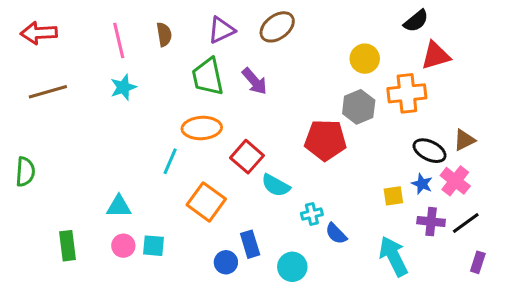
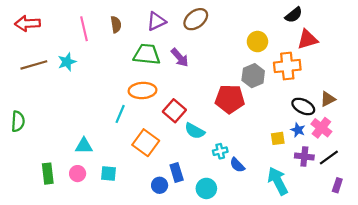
green trapezoid: (208, 77) -> (147, 54), turned 108
cyan star: (123, 87) -> (67, 62), moved
pink circle: (123, 246) -> (78, 174), moved

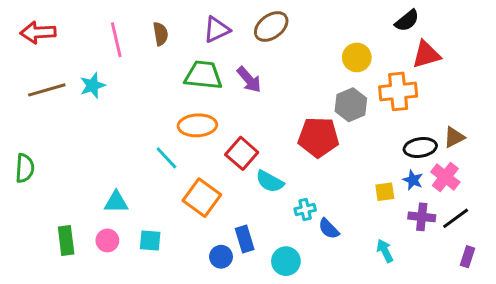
black ellipse: (303, 106) -> (420, 148), turned -35
cyan line: (120, 114) -> (166, 158), turned -66
cyan arrow: (278, 181) -> (385, 251), size x0.6

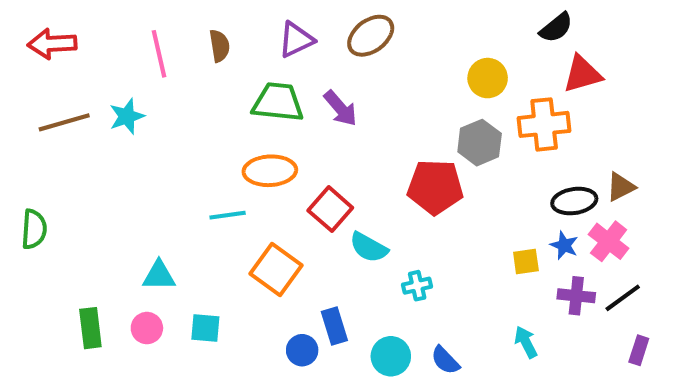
cyan line: (166, 158) -> (228, 215), turned -55
blue semicircle: (329, 229) -> (445, 360), moved

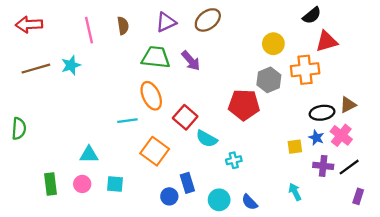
orange ellipse: (270, 171) -> (151, 96), turned 68

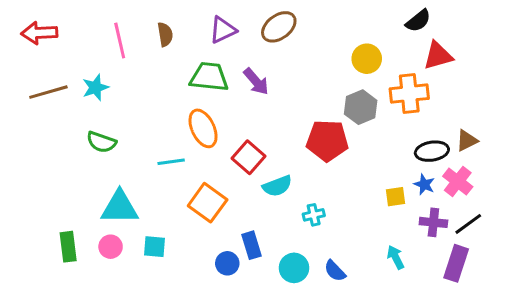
green semicircle: (19, 129) -> (101, 142), moved, turned 105
cyan semicircle: (207, 139) -> (277, 186), turned -50
cyan triangle: (89, 155) -> (120, 207), size x1.5
purple rectangle: (358, 196) -> (456, 263), moved, size x1.6

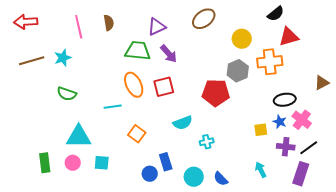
brown ellipse: (279, 27) -> (204, 19), moved
purple triangle: (223, 30) -> (157, 27), moved
brown triangle: (467, 141) -> (322, 83), moved
red square: (248, 157) -> (164, 87), moved, turned 35
orange square: (208, 203) -> (137, 134), size x0.7

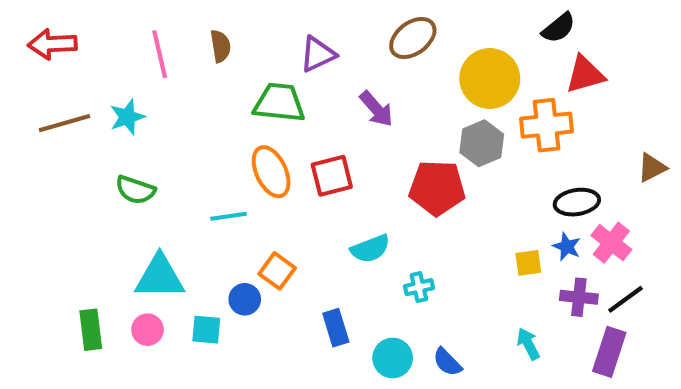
yellow circle: (242, 39) -> (490, 79), size x1.5
purple arrow: (169, 54) -> (376, 109), moved
blue circle: (150, 174) -> (245, 299), moved

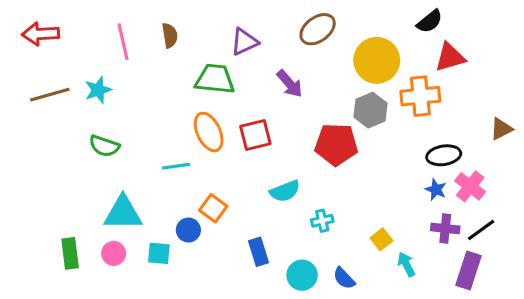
yellow square: (528, 263) -> (381, 239), moved, turned -30

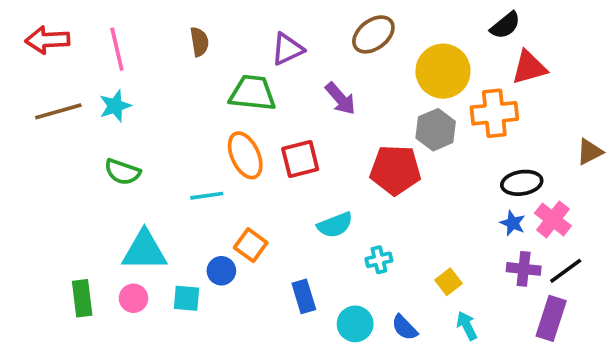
pink line: (123, 42) -> (117, 49), moved
cyan arrow: (406, 264) -> (467, 326), moved

